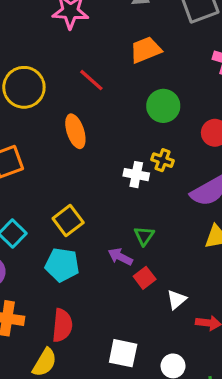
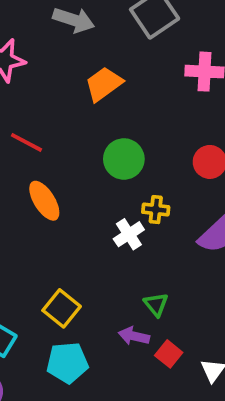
red line: (91, 80) -> (27, 142), moved
green circle: (163, 106) -> (124, 159), moved
white cross: (136, 175) -> (129, 234), turned -30

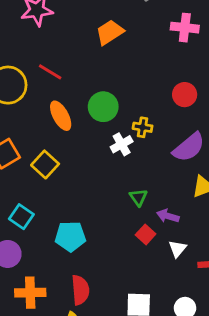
green circle: (124, 159) -> (103, 107), moved
yellow square: (62, 308) -> (45, 164), moved
purple arrow: (134, 336) -> (168, 216), moved

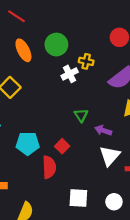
red square: (146, 234) -> (62, 146), moved
white triangle: (177, 249) -> (110, 156), size x1.5
red semicircle: (80, 290) -> (49, 167), moved

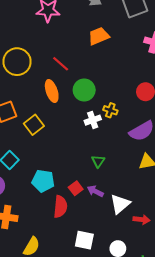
red line: (17, 16) -> (61, 64), moved
purple arrow: (103, 130) -> (95, 191), moved

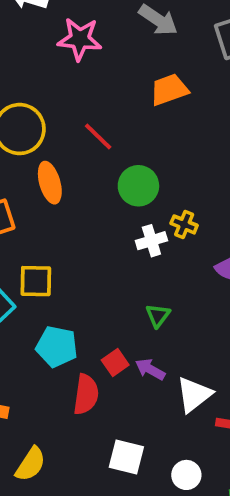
orange ellipse: (52, 91) -> (50, 183), moved
yellow square: (34, 125) -> (36, 281), moved, turned 36

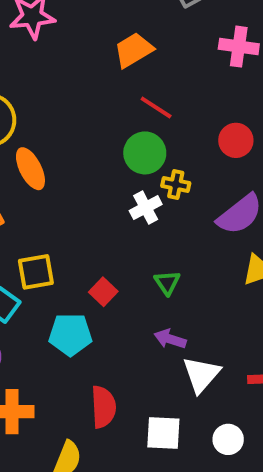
red line: (98, 136) -> (156, 107), moved
green circle: (138, 186) -> (145, 153), moved
red square: (115, 363) -> (103, 292), moved
red semicircle: (86, 394) -> (103, 407), moved
white triangle: (194, 395) -> (201, 374), moved

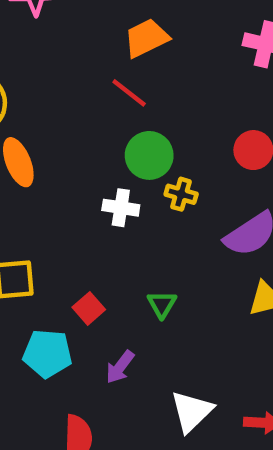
red line: (156, 107) -> (129, 93), moved
white cross: (146, 208) -> (121, 208), moved, turned 32
purple arrow: (170, 339) -> (120, 367), moved, turned -76

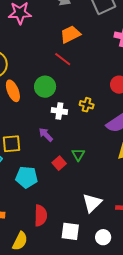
green circle: (149, 155) -> (45, 87), moved
red square: (89, 308) -> (59, 163), moved
purple arrow: (120, 367) -> (46, 135), moved, turned 98

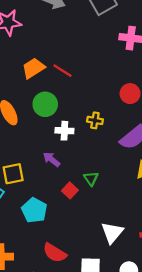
orange trapezoid: (70, 34) -> (33, 68), moved
cyan pentagon: (27, 177) -> (34, 210), turned 30
red semicircle: (41, 216) -> (55, 253), turned 125

